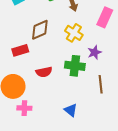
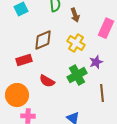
green cross: (75, 66) -> (77, 75), turned -36
red semicircle: (44, 72) -> (47, 81), turned 42

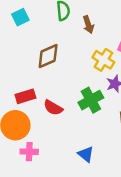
yellow cross: (76, 43) -> (103, 60), moved
red rectangle: (24, 60) -> (25, 96), moved

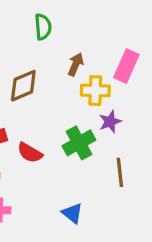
brown arrow: (88, 25) -> (76, 64), moved, turned -138
yellow cross: (103, 60) -> (95, 91), turned -30

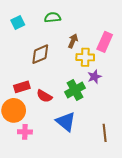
green semicircle: (43, 27) -> (53, 17), turned -91
brown line: (120, 172) -> (105, 133), moved
blue triangle: (72, 213) -> (66, 122), moved, size x1.5

